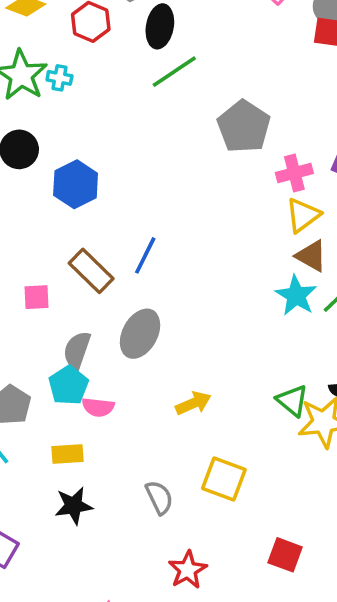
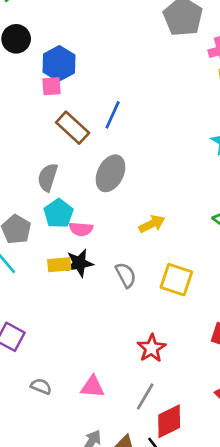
pink square: (36, 297) -> (52, 86), moved
gray semicircle: (77, 350) -> (48, 177), moved
gray semicircle: (159, 497) -> (126, 275), moved
black star: (74, 506) -> (79, 263), moved

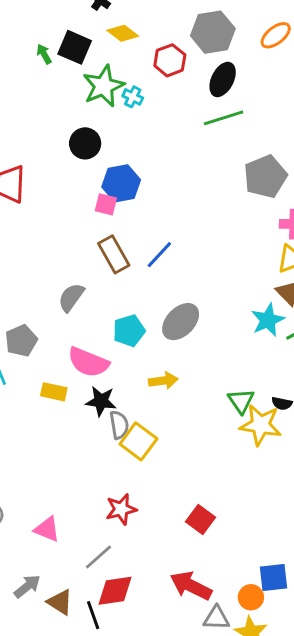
gray ellipse: (110, 173) -> (181, 322), moved
cyan pentagon: (58, 214) -> (129, 331), moved
pink semicircle: (81, 229) -> (88, 362), size x1.6
black star: (79, 263) -> (101, 401), moved
yellow square: (176, 280) -> (138, 441), moved

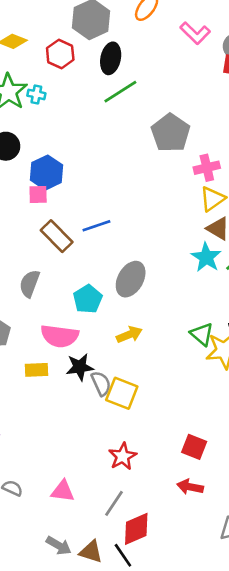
blue line: (159, 255) -> (96, 226), turned 44
gray arrow: (27, 586) -> (59, 546), turned 85
red arrow: (191, 586) -> (190, 487), moved, size x0.7

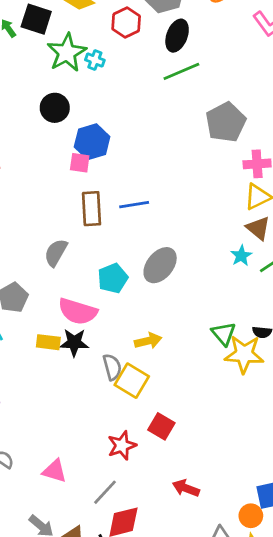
brown rectangle: (57, 236) -> (92, 209), turned 32
cyan star: (206, 257) -> (241, 256), size x0.7
yellow arrow: (129, 335) -> (148, 341), moved
black star: (80, 367) -> (74, 343), moved
red square: (194, 447) -> (161, 426), moved

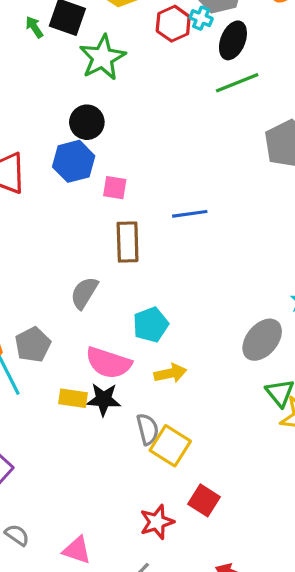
cyan cross: (95, 60) -> (201, 18), moved
blue hexagon: (92, 142) -> (74, 161), moved
blue line: (134, 205) -> (190, 214), moved
gray ellipse: (160, 265) -> (262, 340), moved
yellow arrow: (148, 341) -> (170, 373), moved

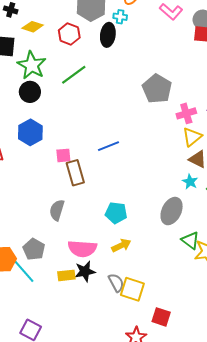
cyan cross: (201, 18) -> (120, 17), moved
green line: (237, 83) -> (74, 75), moved
black circle: (87, 122) -> (30, 92), moved
pink square: (115, 188) -> (63, 155), moved
cyan pentagon: (151, 325) -> (116, 213), moved, turned -30

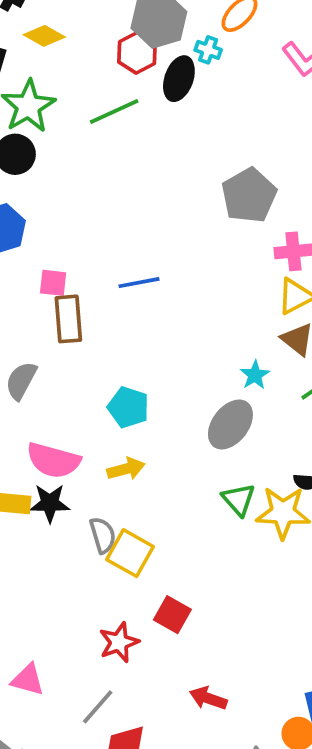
red hexagon: (69, 34) -> (137, 53), moved
green line: (74, 75) -> (114, 112), moved
cyan star: (190, 182) -> (255, 375), moved
green triangle: (190, 240) -> (239, 500), moved

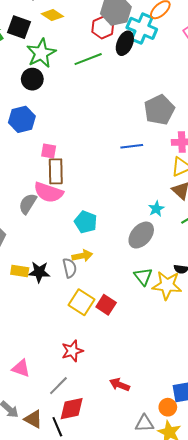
cyan cross: (208, 50) -> (142, 28), size x2.0
blue line: (139, 283) -> (132, 146), moved
pink semicircle: (53, 460) -> (48, 192), moved
gray semicircle: (103, 535) -> (70, 268), moved
red square: (172, 615) -> (106, 305), moved

